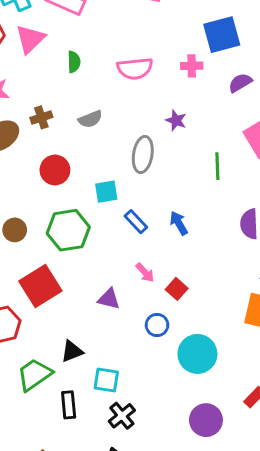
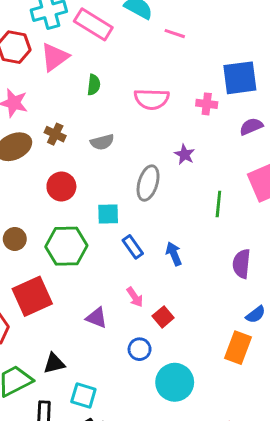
brown cross: (41, 117) -> (55, 134), turned 36

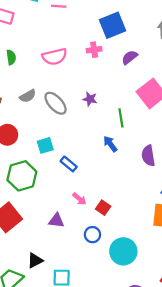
purple star: (185, 154) -> (90, 99), moved
gray ellipse: (148, 183) -> (56, 103), moved, turned -45
blue arrow: (174, 254) -> (110, 144), moved

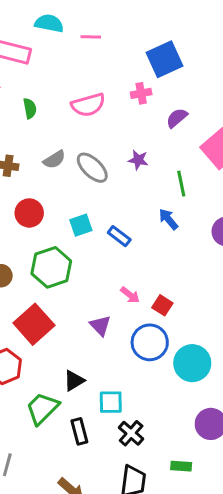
purple semicircle: (130, 57) -> (177, 118), moved
blue rectangle: (69, 164) -> (119, 236), moved
purple triangle: (56, 220) -> (100, 326), turned 42
blue circle: (92, 235) -> (150, 342), size x1.6

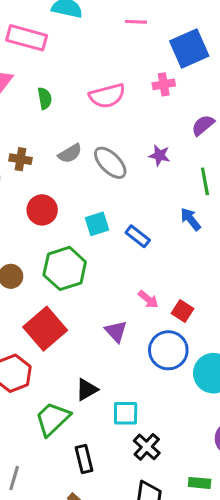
pink line: (91, 37) -> (136, 22), moved
purple semicircle: (177, 118) -> (203, 125), moved
black rectangle: (79, 431) -> (84, 459), moved

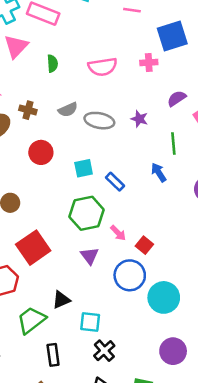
gray ellipse: (110, 163) -> (99, 121), turned -40
green hexagon: (65, 268) -> (87, 213), moved

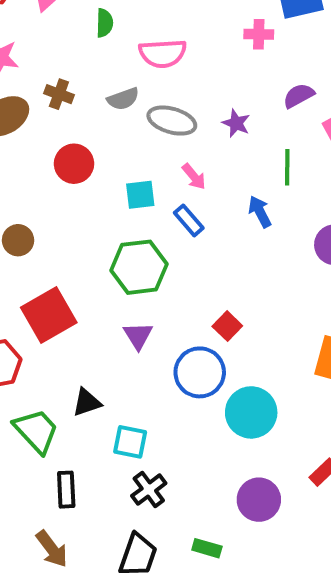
pink semicircle: (103, 67) -> (163, 53), moved
pink arrow: (118, 233) -> (194, 177), moved
green trapezoid: (31, 320) -> (36, 431), turned 80

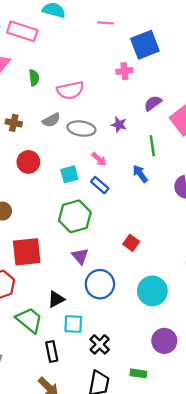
red square: (49, 315) -> (27, 252), turned 32
blue circle: (200, 372) -> (100, 284), moved
cyan square: (130, 442) -> (73, 324), moved

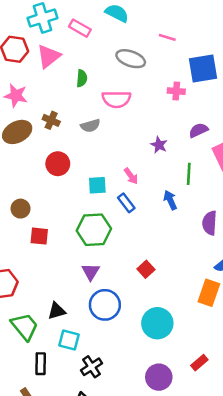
pink rectangle: (22, 31) -> (80, 28), size x0.7
gray ellipse: (81, 129) -> (131, 59), moved
red square: (27, 252) -> (39, 236), moved, size x0.6

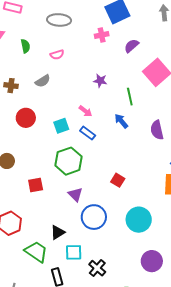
pink semicircle: (116, 99) -> (57, 55), size x0.6
purple semicircle: (198, 130) -> (132, 46), moved
red square: (39, 236) -> (36, 185), moved

